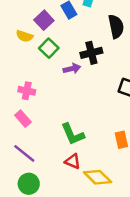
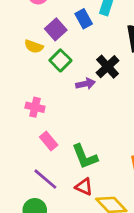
black cross: (91, 53) -> (108, 67), turned -30
pink rectangle: (23, 119) -> (49, 141), moved
purple line: (24, 153) -> (45, 179), moved

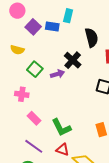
blue rectangle: (84, 19) -> (52, 26), turned -48
purple square: (56, 29) -> (33, 27), moved
green square: (60, 60) -> (35, 69), moved

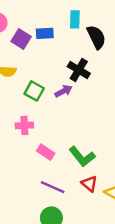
cyan rectangle: (68, 16) -> (75, 19), moved
red triangle: (63, 150) -> (89, 184), turned 32

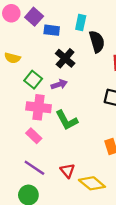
purple square: (21, 39) -> (34, 17), moved
black cross: (79, 70) -> (65, 58), moved
pink cross: (24, 125) -> (39, 107), moved, size x1.5
green L-shape: (82, 156) -> (67, 120), moved

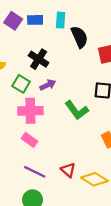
blue rectangle: (52, 30) -> (35, 20), moved
black cross: (65, 58) -> (39, 59), moved
green L-shape: (67, 120) -> (77, 110), moved

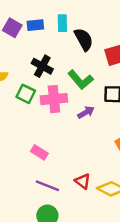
purple arrow: (48, 85) -> (86, 112), moved
green L-shape: (77, 110) -> (81, 80), moved
pink cross: (30, 111) -> (54, 99), moved

